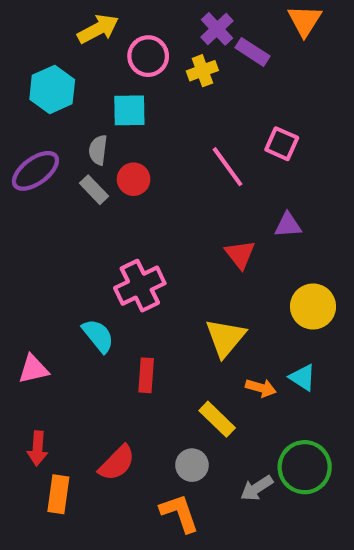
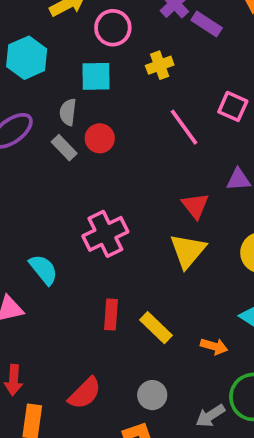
yellow cross: (202, 71) -> (160, 65), moved
cyan semicircle: (98, 336) -> (44, 269), moved
yellow triangle: (225, 338) -> (188, 251), moved
orange arrow: (261, 388) -> (214, 346), moved
yellow rectangle: (217, 419) -> (156, 328), moved

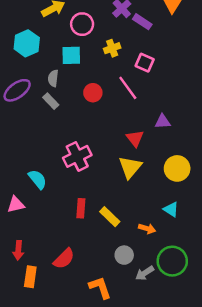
pink square: (233, 106) -> (145, 63), moved
red circle: (100, 138) -> (93, 93), moved
gray circle: (152, 395) -> (124, 255), moved

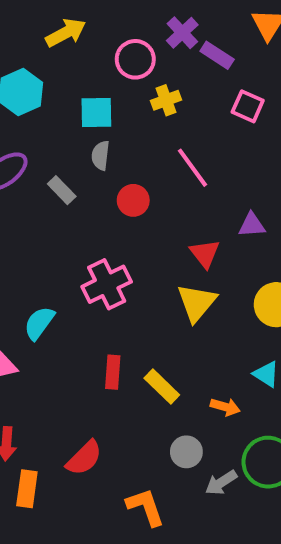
pink circle: (82, 24) -> (135, 59), moved
pink square: (145, 63) -> (248, 106), moved
gray semicircle: (53, 78) -> (101, 155), moved
red circle: (93, 93) -> (133, 200), moved
cyan semicircle: (38, 179) -> (39, 323), turned -105

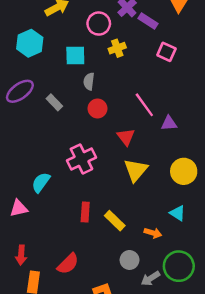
gray semicircle: (101, 155) -> (89, 81), moved
pink line: (193, 168) -> (144, 105), moved
red triangle: (205, 254) -> (126, 137), moved

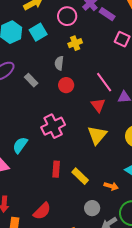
yellow cross: (117, 48) -> (75, 43), moved
cyan square: (75, 56) -> (38, 32), moved, turned -30
red triangle: (126, 137) -> (98, 105), moved

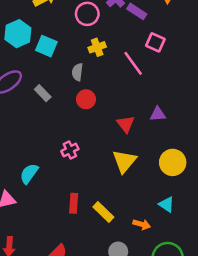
cyan square: (38, 32) -> (46, 46), moved, turned -36
pink line: (104, 82) -> (133, 63), moved
pink cross: (53, 126) -> (70, 150), size x0.6

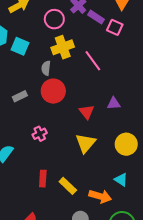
pink square: (155, 42) -> (115, 27), moved
yellow cross: (97, 47) -> (63, 47), size x1.5
gray rectangle: (43, 93) -> (20, 96), moved, turned -72
red circle: (86, 99) -> (53, 91), size x1.5
orange arrow: (142, 224) -> (100, 196), size x1.5

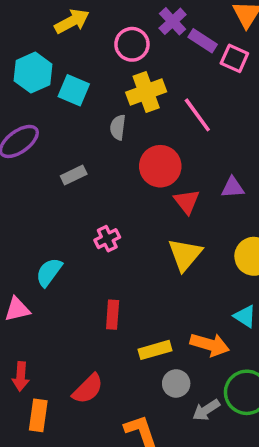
red circle: (53, 91) -> (160, 166), moved
yellow rectangle: (68, 186) -> (155, 350), moved, turned -60

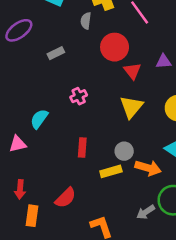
gray circle: (176, 383) -> (124, 151), moved

